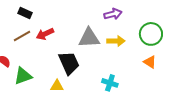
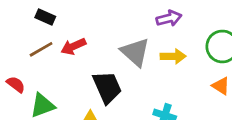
gray triangle: (89, 38) -> (135, 52), turned 45

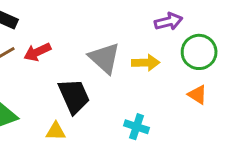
purple arrow: (169, 18) -> (169, 21), moved

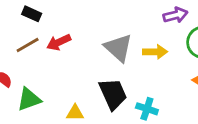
black trapezoid: (74, 96) -> (113, 94), moved

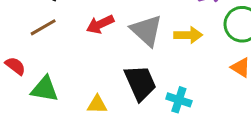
red arrow: (59, 42) -> (100, 24), moved
green triangle: (29, 99) -> (45, 89), turned 30

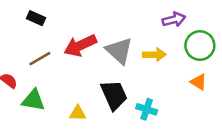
red arrow: (100, 24) -> (80, 46), size x1.4
brown line: (43, 27) -> (40, 59), moved

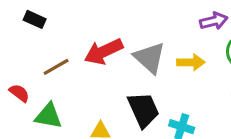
black rectangle: (36, 18) -> (35, 19), moved

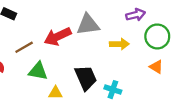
gray triangle: (150, 58) -> (88, 25), moved, turned -50
green triangle: (48, 116) -> (38, 71), moved

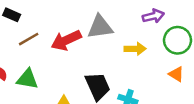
brown line: (24, 47) -> (29, 39), moved
green triangle: (38, 71) -> (27, 79), moved

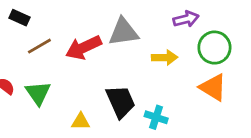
orange triangle: (176, 74) -> (213, 87), size x1.5
green triangle: (27, 79) -> (38, 93), turned 45

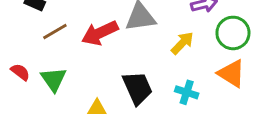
yellow arrow: (165, 57) -> (182, 43), turned -45
cyan cross: (156, 117) -> (187, 92), moved

